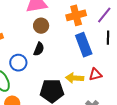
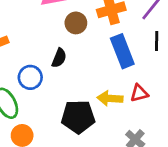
brown circle: (41, 26) -> (76, 23), moved

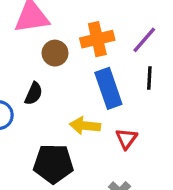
red triangle: (139, 93) -> (126, 139), turned -42
yellow arrow: (110, 98) -> (85, 126), moved

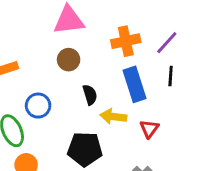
brown circle: (55, 53) -> (69, 60), moved
black semicircle: (34, 94) -> (90, 95), moved, turned -42

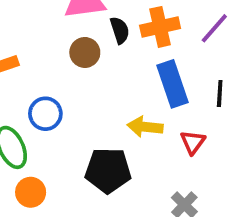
black line: (171, 76) -> (220, 94), moved
black semicircle: (90, 95) -> (120, 30), moved

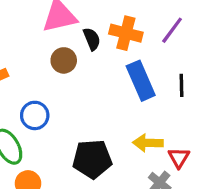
orange cross: (160, 27) -> (126, 33), turned 32
yellow arrow: (145, 127) -> (148, 143), moved
red triangle: (193, 142) -> (179, 158), moved

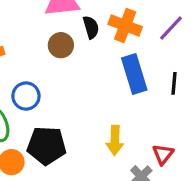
yellow arrow: (148, 143) -> (115, 140), moved, turned -96
black pentagon: (92, 159) -> (47, 146), moved

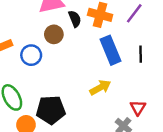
blue circle: (26, 96) -> (31, 55), moved
yellow arrow: (115, 140) -> (100, 88), moved, turned -115

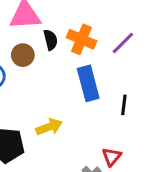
black line: (141, 54) -> (124, 105), moved
yellow arrow: (100, 88) -> (49, 127), moved

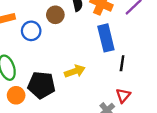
black line: (124, 105) -> (122, 63), moved

